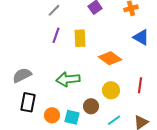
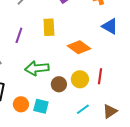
purple line: (56, 35) -> (19, 35), moved
red line: (140, 85) -> (100, 76), moved
brown circle: (91, 106) -> (59, 84), moved

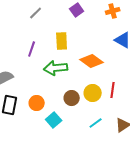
green arrow: (37, 68) -> (56, 68), moved
orange circle: (21, 104) -> (37, 103), moved
cyan square: (41, 106) -> (54, 120), turned 35

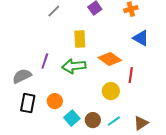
purple line: (32, 49) -> (45, 61), moved
red line: (113, 90) -> (131, 75), moved
brown circle: (72, 98) -> (93, 120), moved

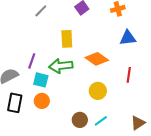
blue triangle: (141, 38) -> (128, 38), turned -36
red line: (131, 75) -> (129, 75), moved
cyan square: (72, 118) -> (41, 80), moved, turned -35
brown triangle: (141, 123) -> (138, 123), moved

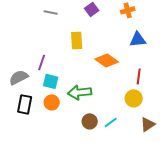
gray line: (41, 11) -> (51, 12), turned 56
green arrow: (61, 66) -> (80, 92), moved
yellow circle: (98, 91) -> (134, 98), moved

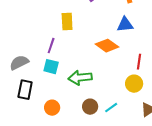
blue triangle: (138, 39) -> (125, 25), moved
yellow rectangle: (77, 40) -> (67, 22), moved
purple line: (42, 62) -> (51, 46), moved
orange circle: (52, 102) -> (52, 108), moved

